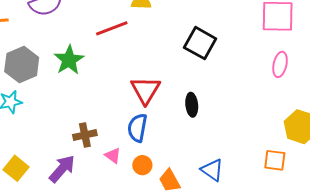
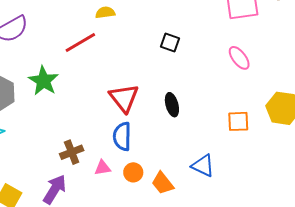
black square: (200, 43) -> (170, 43), size x0.6
pink ellipse: (280, 64) -> (239, 58), moved, turned -40
pink triangle: (113, 156) -> (103, 168), turned -36
orange square: (275, 160) -> (238, 121), moved

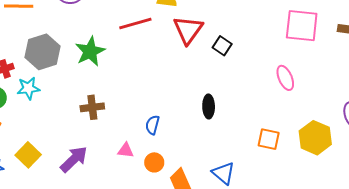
red triangle: (124, 98) -> (188, 30), moved
blue semicircle: (122, 136) -> (152, 125), size x0.7
brown cross: (72, 152) -> (92, 107), moved

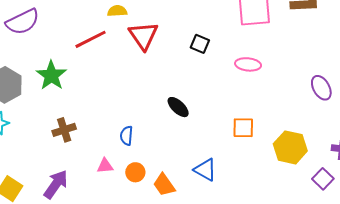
black square: (222, 46) -> (200, 44), moved
pink ellipse: (285, 78) -> (248, 64), turned -50
black ellipse: (209, 106) -> (178, 107), turned -35
yellow hexagon: (315, 138) -> (290, 147), moved

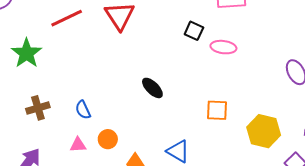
black square: (200, 44) -> (194, 31), moved
blue semicircle: (126, 136) -> (83, 110), moved, turned -30
orange circle: (135, 172) -> (108, 139), moved

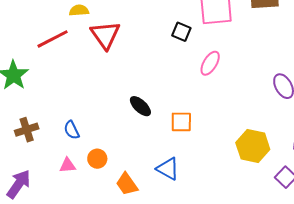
black square: (194, 31) -> (181, 32), moved
pink ellipse: (223, 47) -> (210, 63), turned -65
orange square: (217, 110) -> (181, 122), moved

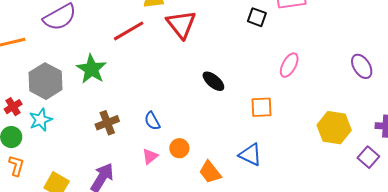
pink ellipse: (210, 63) -> (289, 65), moved
black ellipse: (140, 106) -> (213, 81), moved
pink triangle: (68, 165) -> (150, 156), turned -30

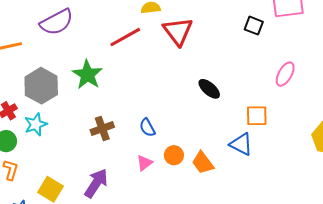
blue triangle: (250, 155) -> (241, 144), moved
orange trapezoid: (210, 172) -> (203, 163), moved

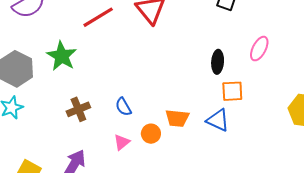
black ellipse: (209, 89) -> (218, 62), moved, turned 55
orange trapezoid: (203, 163) -> (177, 118), moved, turned -45

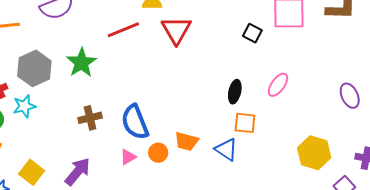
blue semicircle: (123, 107) -> (135, 122), size x1.8

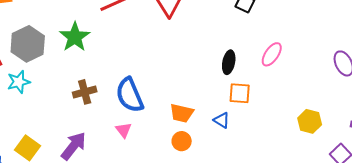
blue triangle: (226, 149) -> (222, 120), size x0.7
orange circle: (158, 153) -> (182, 141), moved
yellow hexagon: (314, 153) -> (310, 121), size x0.7
pink triangle: (128, 157) -> (124, 130), turned -36

